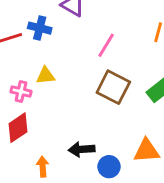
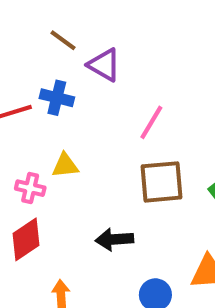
brown square: (113, 87) -> (162, 182), turned -32
black arrow: (82, 149) -> (114, 239), moved

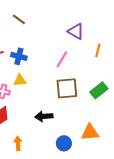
purple triangle: (104, 65) -> (76, 31), moved
blue cross: (57, 98) -> (19, 56), moved

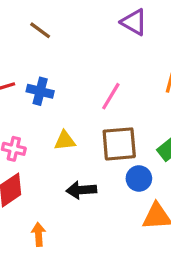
purple triangle: (76, 31) -> (134, 22), moved
yellow triangle: (20, 80) -> (65, 141), moved
blue circle: (64, 143) -> (139, 178), moved

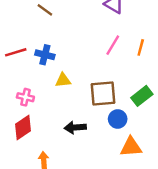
pink line: (111, 96) -> (113, 45), moved
yellow triangle: (65, 141) -> (63, 80), moved

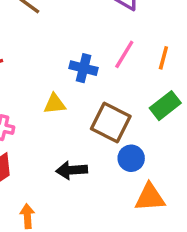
blue cross: (45, 55) -> (84, 68), moved
brown square: (103, 94) -> (111, 123), turned 32
green rectangle: (142, 96) -> (165, 106), moved

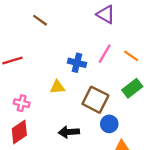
orange line: (163, 58) -> (131, 56), turned -70

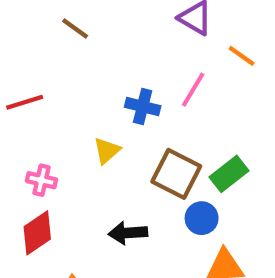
orange line: (131, 56) -> (242, 56), moved
yellow triangle: (57, 87) -> (107, 151), turned -35
green rectangle: (132, 88) -> (229, 174), moved

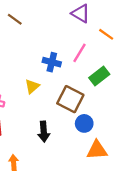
green rectangle: (229, 174) -> (99, 76), moved
black arrow: (128, 233) -> (44, 132), turned -90

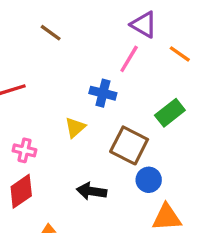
pink line: (80, 53) -> (129, 59), moved
black arrow: (44, 132) -> (91, 191), turned 102

